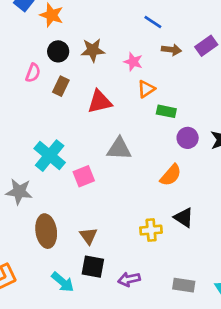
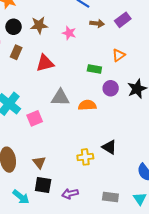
orange triangle: (146, 89) -> (119, 55), moved
orange semicircle: (171, 175) -> (87, 105), moved, turned -132

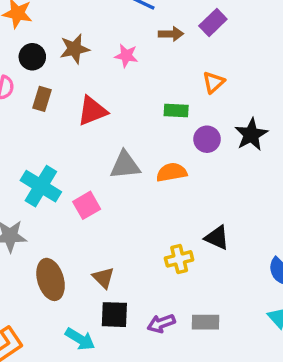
gray rectangle: (110, 197) -> (205, 322), moved

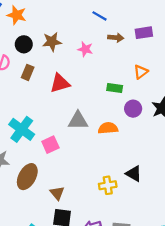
purple rectangle: (213, 23) -> (144, 33), turned 30
brown ellipse: (51, 279) -> (27, 177), moved, turned 40

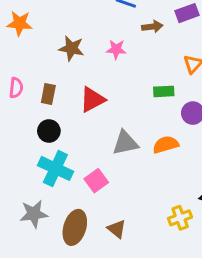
brown star: (52, 42) -> (71, 48), turned 30
black circle: (24, 44) -> (49, 131), moved
brown triangle: (57, 193) -> (117, 229), moved

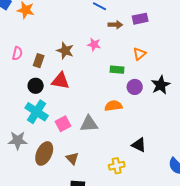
brown star: (71, 48) -> (65, 51), moved
pink star: (116, 49) -> (94, 44), moved
red triangle: (92, 100) -> (60, 81), moved, turned 30
gray triangle: (125, 143) -> (89, 124), moved
yellow cross: (180, 218) -> (117, 166), moved

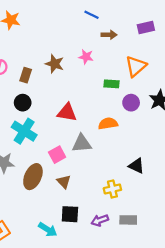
purple rectangle: (140, 19) -> (146, 27), moved
orange triangle: (139, 54) -> (136, 66), size x1.5
red triangle: (60, 81) -> (67, 112), moved
pink square: (63, 124) -> (57, 155), moved

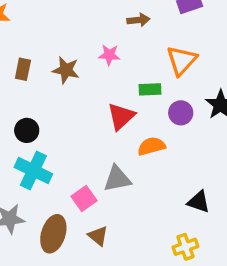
brown rectangle: (26, 75) -> (23, 69), moved
red triangle: (67, 112) -> (121, 116), moved, turned -45
yellow cross: (112, 189) -> (185, 247), moved

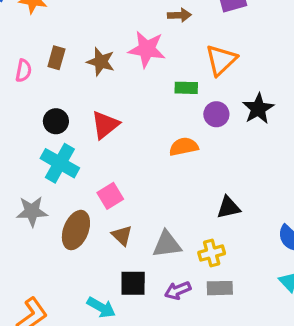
pink star: (109, 55) -> (147, 49), size x1.6
red triangle: (121, 116) -> (105, 125), moved
gray triangle: (117, 179) -> (167, 244), moved
black triangle: (199, 202) -> (228, 207), turned -35

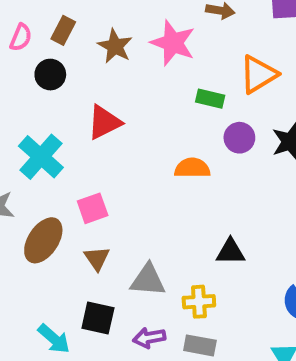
black circle: (56, 121) -> (50, 75), moved

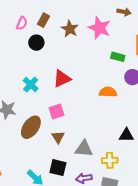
red triangle: (104, 122) -> (62, 79), moved
cyan cross: (41, 157) -> (31, 85), size x0.7

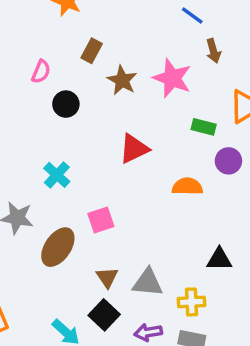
brown arrow: (124, 12) -> (213, 51), turned 64
brown rectangle: (44, 20) -> (92, 51), moved
red triangle: (62, 79) -> (134, 149), moved
brown triangle: (58, 137) -> (107, 277), moved
black square: (58, 168) -> (104, 315), turned 30

